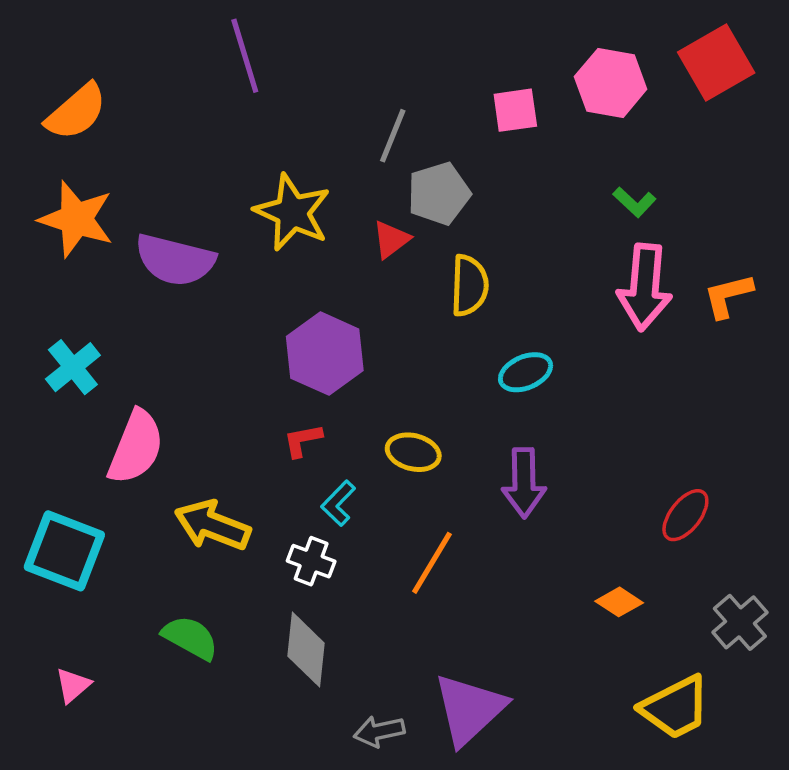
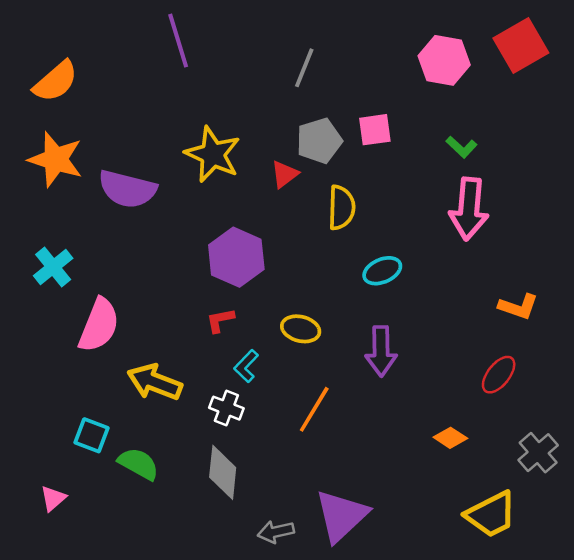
pink square: (515, 110) -> (375, 130), moved
gray line: (393, 136) -> (304, 68), moved
orange L-shape: (728, 296) -> (518, 307), moved, turned -147
cyan square: (64, 551) -> (92, 435), moved, size x0.6

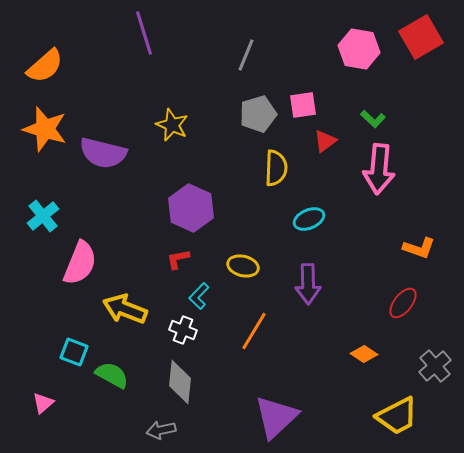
yellow star: (213, 154) -> (172, 125), size x0.7
red triangle: (285, 174) -> (325, 141), moved
gray arrow: (276, 532) -> (161, 430), moved

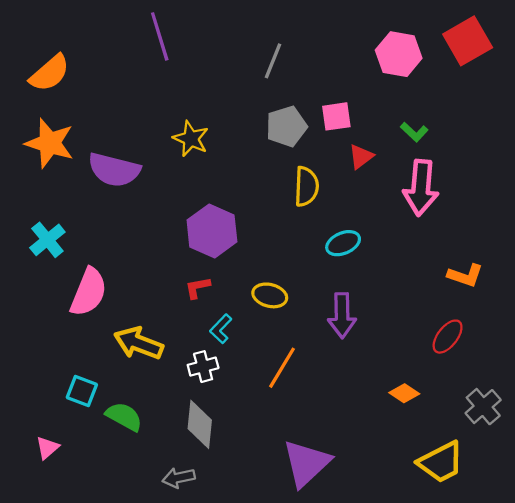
white cross: (183, 330) -> (203, 367), turned -36

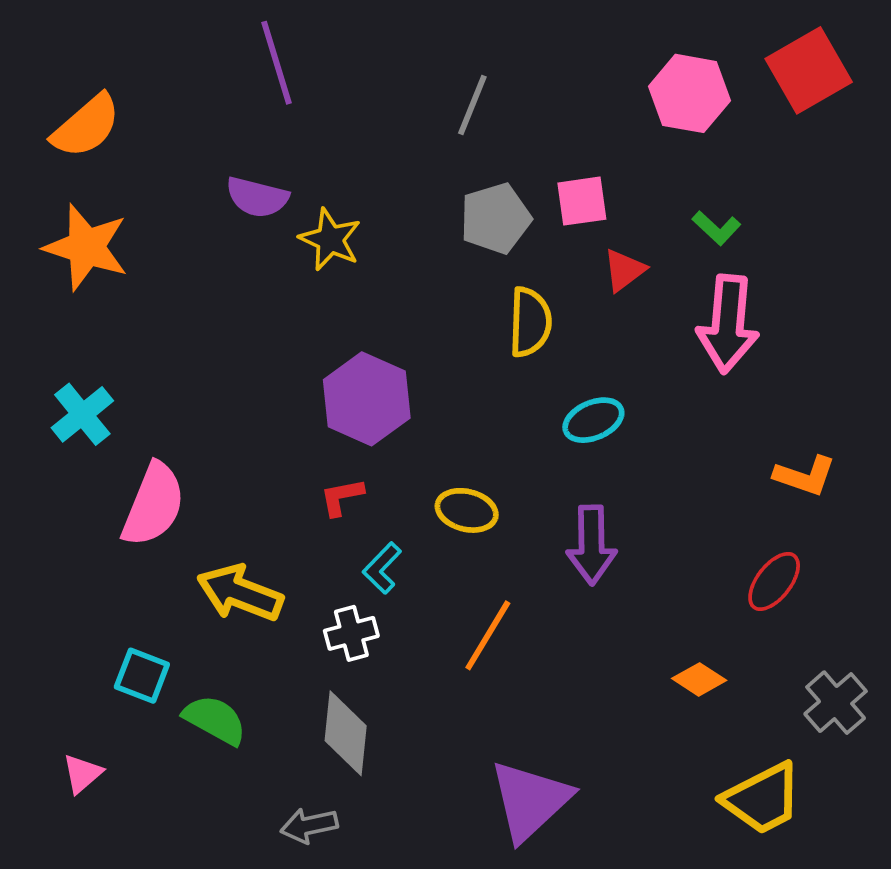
purple semicircle: (114, 170) -> (257, 197), moved, size x0.7

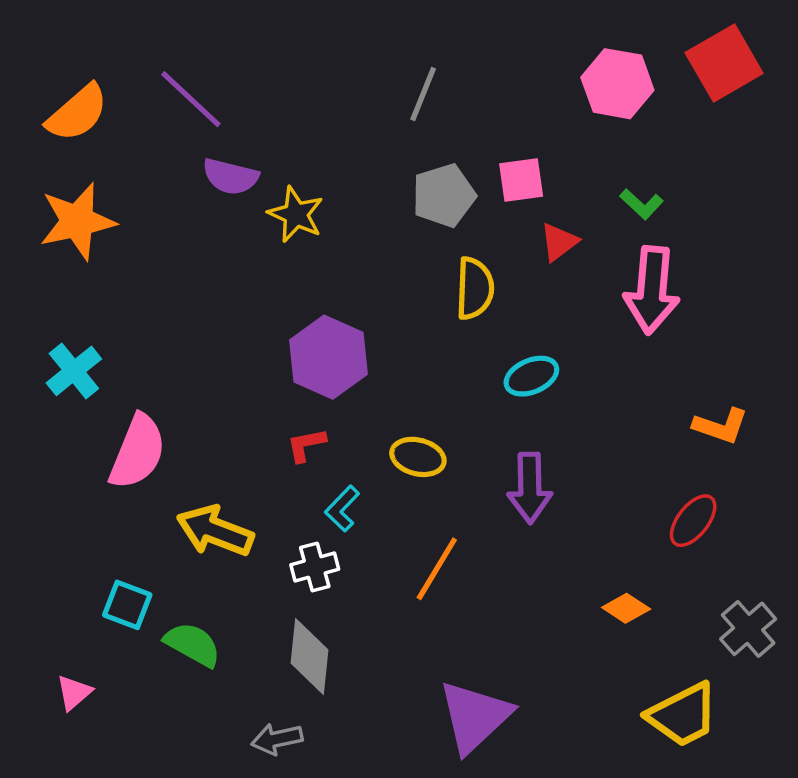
purple line: (276, 63) -> (191, 99), moved, turned -30
orange star: (86, 247) -> (77, 221), turned -30

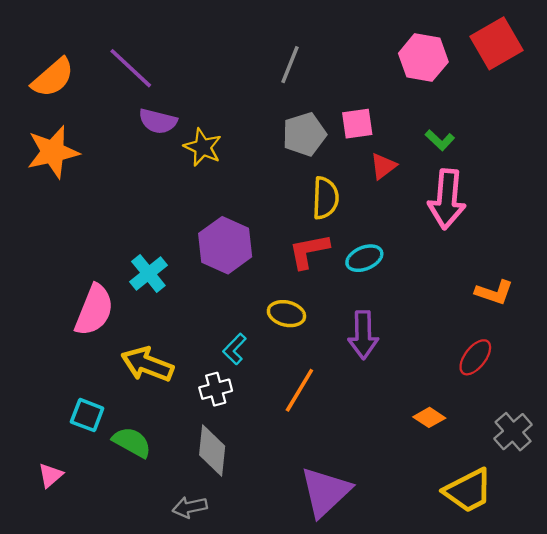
cyan cross: (74, 371) -> (148, 273), moved
red L-shape: (306, 445) -> (309, 251), moved, size x1.5

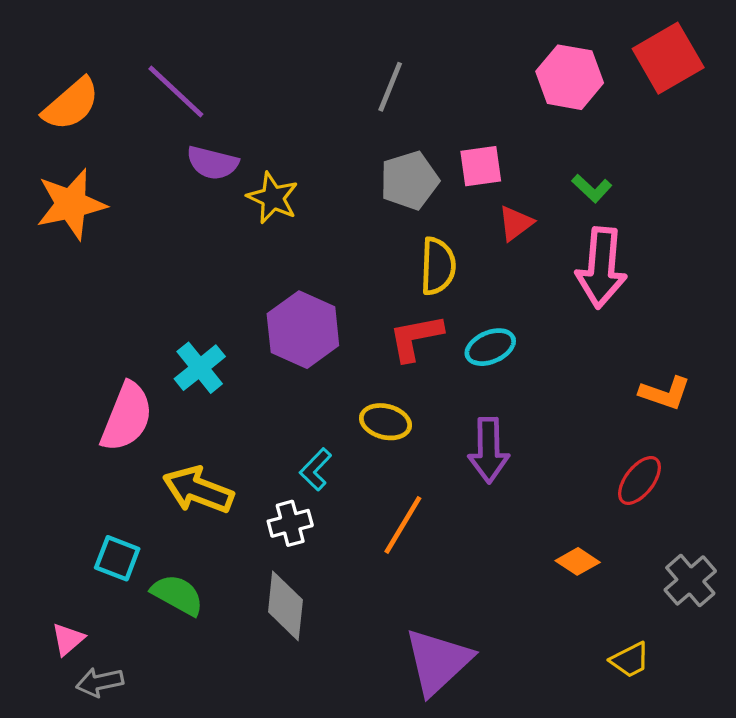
yellow trapezoid: (468, 491) -> (630, 660), size x0.6
gray arrow: (190, 507) -> (100, 682), moved

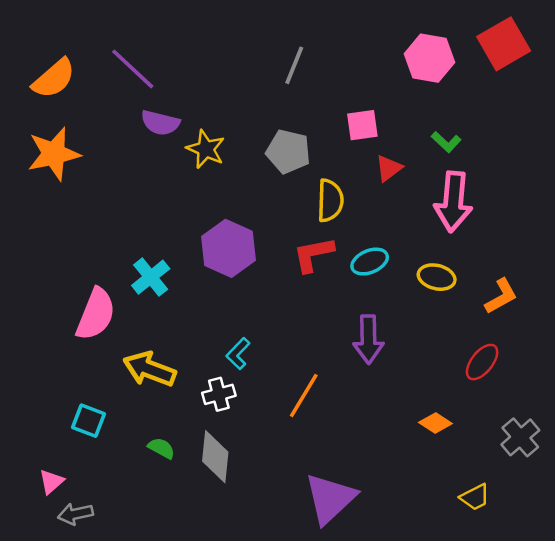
gray pentagon: (409, 180) -> (288, 151), moved, turned 30
orange L-shape: (665, 393) -> (501, 296), turned -48
yellow ellipse: (385, 422) -> (437, 277), moved
green semicircle: (177, 595) -> (161, 448), moved, size x0.7

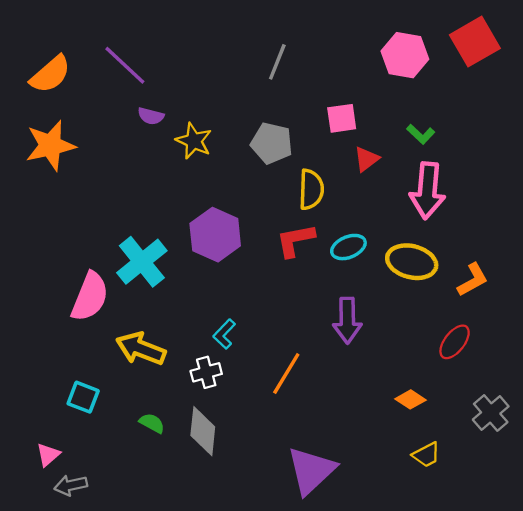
purple semicircle: (160, 123) -> (151, 116), size x0.7
cyan cross: (151, 277) -> (142, 262), size x1.4
yellow ellipse: (437, 277) -> (412, 262), size x1.4
yellow trapezoid: (475, 497) -> (426, 455), moved

